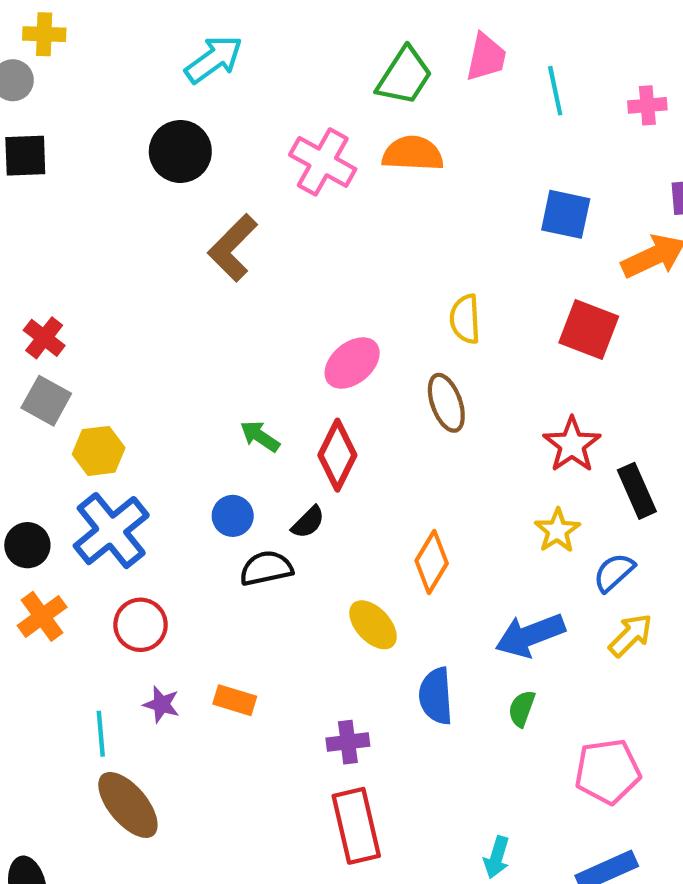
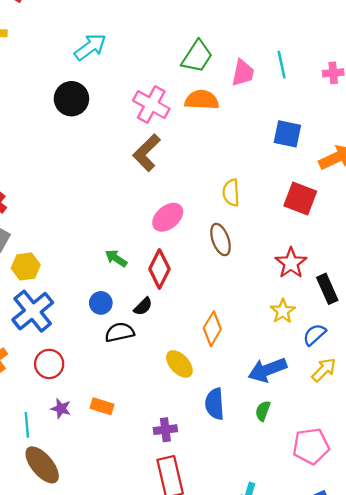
pink trapezoid: (486, 57) -> (243, 73), moved
brown L-shape: (233, 248) -> (147, 153), moved

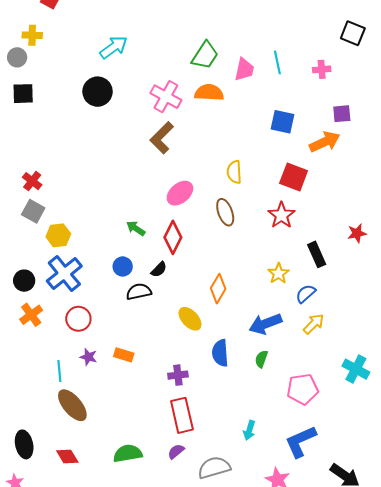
red star: (291, 263) -> (281, 215), moved

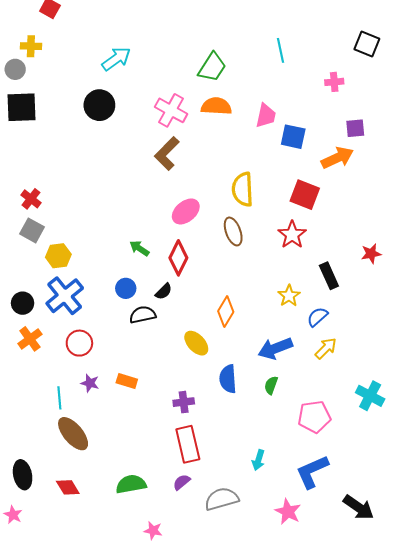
cyan line: (277, 62) -> (281, 50), moved
pink trapezoid: (244, 69) -> (266, 116), moved
black square: (23, 94) -> (21, 107), size x1.4
yellow semicircle: (234, 172) -> (243, 189), size x1.4

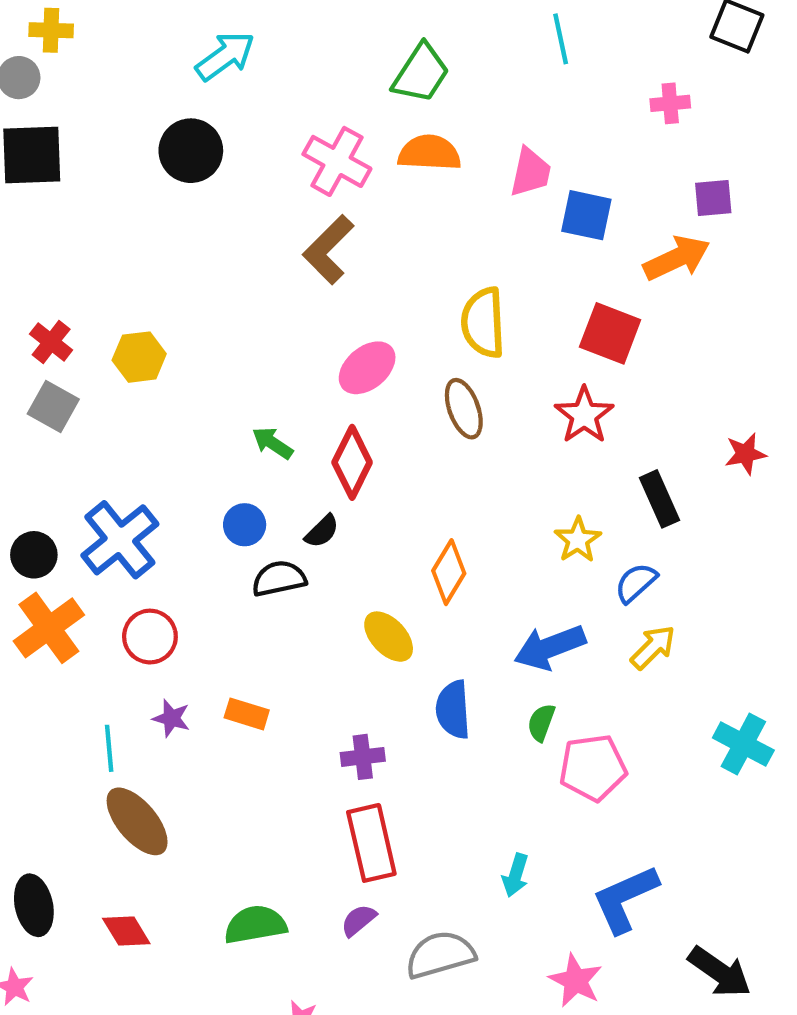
yellow hexagon: (58, 256) -> (139, 357), moved
orange cross: (30, 339) -> (49, 628), size x1.4
pink pentagon: (314, 417) -> (593, 768), moved

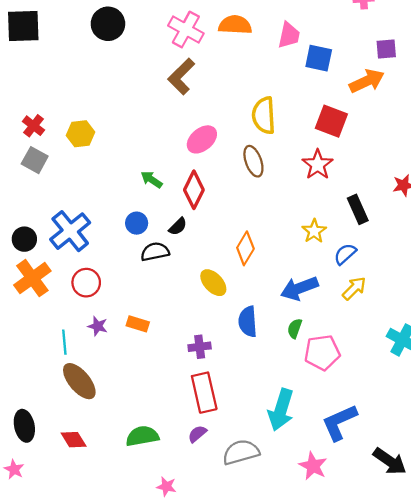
cyan arrow: (515, 875) -> (281, 410), size x1.8

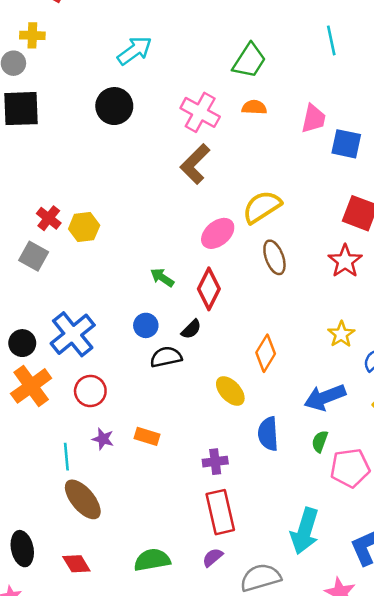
orange semicircle: (235, 25) -> (254, 107), size x0.7
yellow semicircle: (264, 115) -> (262, 207), moved, turned 60
red cross: (34, 126) -> (49, 218), moved

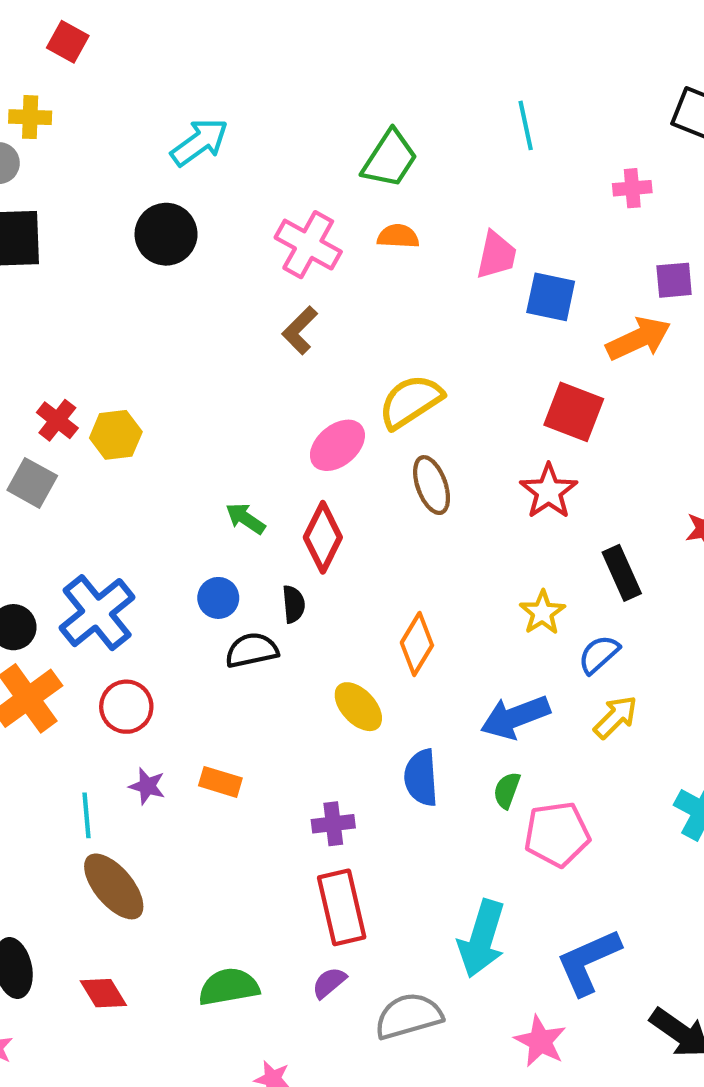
brown L-shape: (195, 164) -> (300, 330), size x0.7
black semicircle: (191, 329) -> (294, 604), turned -50

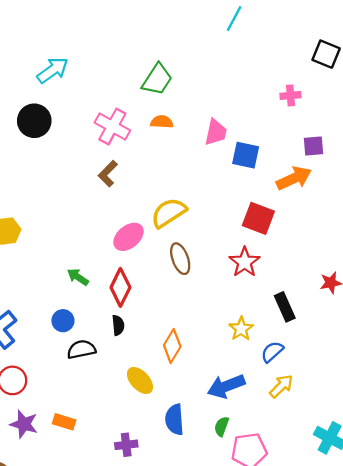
cyan line: (526, 125) -> (234, 18), moved, turned 40
black semicircle: (294, 604) -> (118, 325), moved
purple star: (147, 786) -> (24, 424), size x1.4

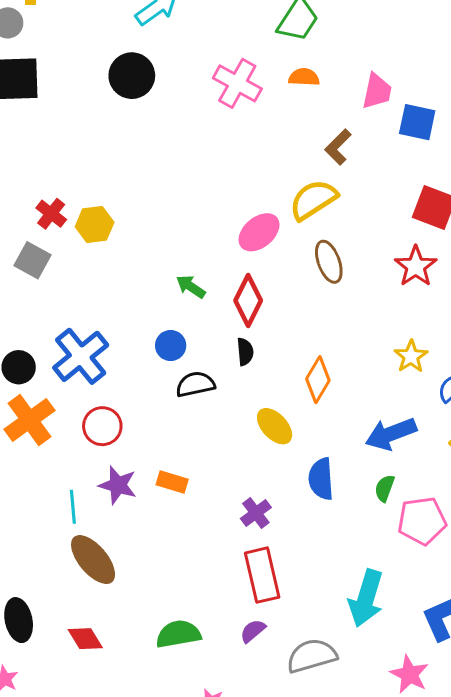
brown L-shape: (108, 174) -> (338, 147), moved
purple cross: (126, 445) -> (256, 513), turned -30

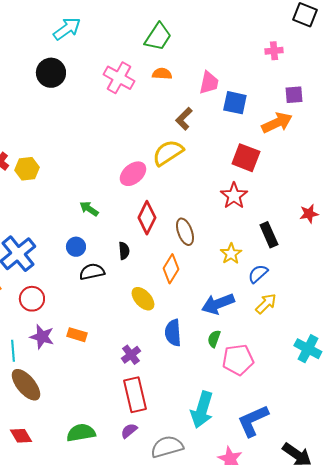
brown ellipse: (329, 262) -> (185, 232), moved
red diamond: (248, 301) -> (147, 218), moved

